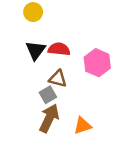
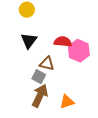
red semicircle: (59, 49) -> (63, 42), moved
gray square: (48, 95) -> (39, 77), turned -32

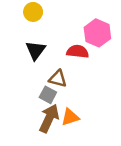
pink hexagon: (79, 51) -> (97, 33), moved
orange triangle: (67, 102) -> (70, 117), moved

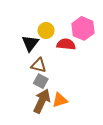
yellow circle: (33, 12) -> (46, 31), moved
brown triangle: (58, 79) -> (39, 65), moved

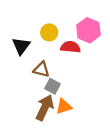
black triangle: (30, 43) -> (21, 46), moved
gray square: (41, 81) -> (53, 86), moved

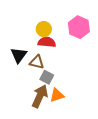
black triangle: (21, 46) -> (19, 55), moved
red semicircle: (71, 47) -> (47, 42), moved

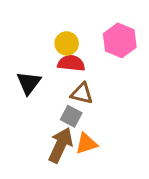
brown triangle: (37, 62) -> (82, 94), moved

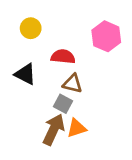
yellow circle: (67, 43) -> (31, 28), moved
black triangle: (29, 83) -> (25, 74), turned -40

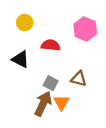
brown triangle: (73, 84) -> (79, 79), moved
orange triangle: (77, 128) -> (61, 103), turned -42

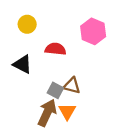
brown triangle: (79, 79) -> (72, 86), moved

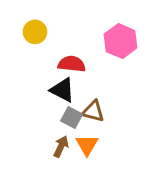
black triangle: (22, 64) -> (62, 90), moved
brown arrow: (47, 113) -> (61, 146), size x0.6

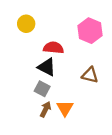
brown triangle: (93, 111) -> (90, 75), moved
gray square: (72, 117) -> (42, 89), moved

